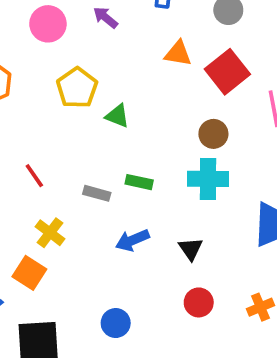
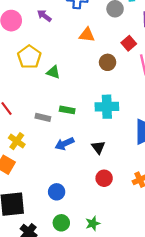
red square: (227, 72) -> (129, 43), moved, size x0.6
brown circle: (213, 134) -> (108, 62), moved

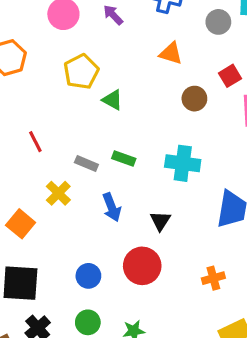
yellow cross: (17, 141) -> (58, 193), moved
blue arrow: (65, 144) -> (112, 207), turned -96
red circle: (104, 178) -> (142, 266), moved, size x1.5

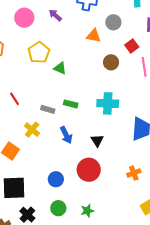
gray circle: (218, 22) -> (113, 22), moved

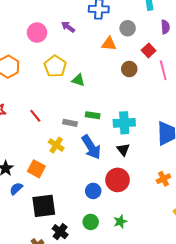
cyan cross: (108, 103) -> (124, 123), moved
blue arrow: (66, 135) -> (91, 147), size x1.4
blue circle: (56, 179) -> (93, 191), moved

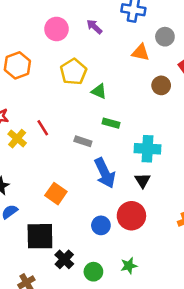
green rectangle: (93, 115) -> (111, 123), moved
yellow cross: (56, 145) -> (17, 139), moved
orange square: (36, 169) -> (56, 194), moved
green circle: (91, 222) -> (93, 272), moved
black cross: (60, 232) -> (64, 259), moved

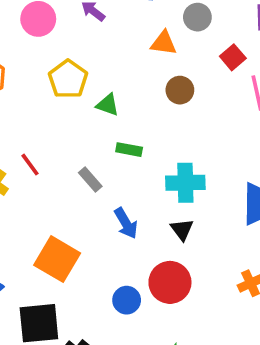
brown circle: (161, 85) -> (180, 90), moved
gray rectangle: (83, 141) -> (90, 179), turned 35
blue arrow: (105, 173) -> (126, 223), size x0.7
orange square: (56, 194) -> (57, 259), size x1.4

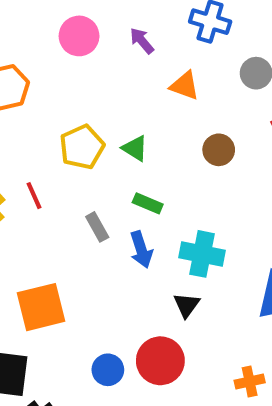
orange triangle: (164, 43) -> (185, 86), moved
yellow pentagon: (68, 79) -> (82, 147), moved
blue arrow: (126, 223) -> (141, 250), moved
orange square: (57, 259) -> (41, 307), turned 33

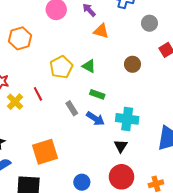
orange triangle: (185, 86) -> (101, 31), moved
blue arrow: (141, 250) -> (95, 119), turned -36
red circle: (160, 361) -> (122, 177), moved

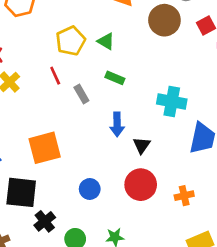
brown circle: (132, 64) -> (164, 20), moved, size x1.5
red line: (38, 94) -> (55, 76), moved
blue arrow: (95, 119) -> (117, 124), moved, turned 54
cyan cross: (127, 119) -> (172, 101), moved

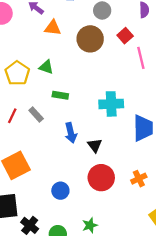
red line: (55, 76) -> (12, 116), moved, turned 63

